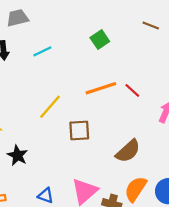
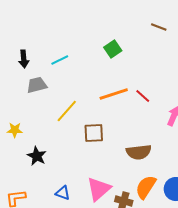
gray trapezoid: (17, 18) -> (37, 85), moved
brown line: (151, 25) -> (159, 27), moved
brown semicircle: (128, 151) -> (139, 152), turned 35

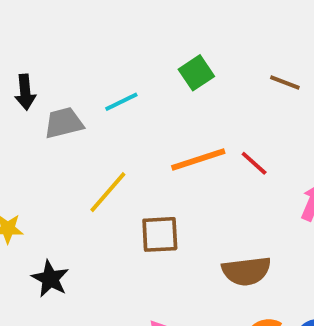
brown line: (159, 27) -> (285, 82), moved
cyan line: (60, 60) -> (121, 102), moved
gray trapezoid: (37, 85) -> (64, 123), moved

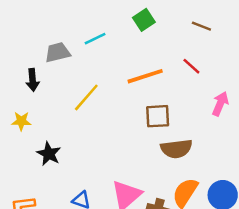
black arrow: (25, 92) -> (33, 80), moved
red line: (254, 163) -> (191, 66), moved
brown square: (160, 234) -> (158, 116), moved

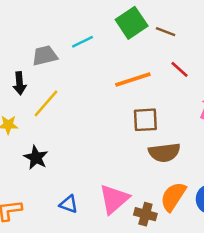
green square: (144, 20) -> (132, 23), size x1.4
brown line: (201, 26) -> (166, 32), moved
yellow line: (86, 97) -> (46, 103), moved

